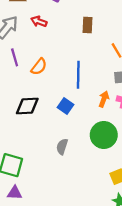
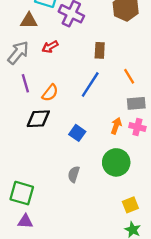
red arrow: (39, 21) -> (50, 47), turned -49
blue line: (78, 75) -> (90, 85), moved, turned 32
black diamond: (27, 106) -> (38, 119), moved

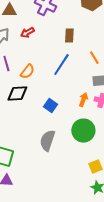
gray semicircle: (74, 174) -> (47, 141), size x1.5

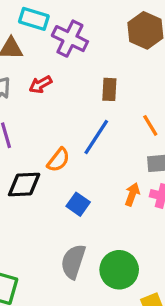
orange semicircle: (27, 72) -> (58, 160), moved
green circle: (83, 131) -> (119, 270), moved

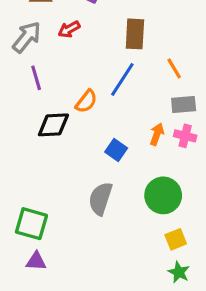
brown rectangle: (109, 89) -> (135, 34), size x1.4
blue square: (78, 204) -> (116, 150), moved
green circle: (119, 270) -> (163, 195), moved

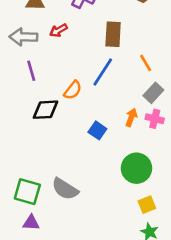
gray arrow: (27, 37) -> (23, 37), turned -128
gray rectangle: (184, 104) -> (153, 93), turned -42
gray semicircle: (100, 199) -> (65, 189), moved, turned -76

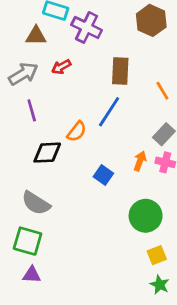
gray arrow: (23, 37) -> (23, 74), turned 148
orange line: (146, 63) -> (162, 91), moved
gray semicircle: (65, 189) -> (36, 203), moved

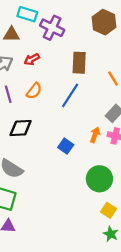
orange semicircle: (77, 131) -> (34, 91), moved
yellow square: (157, 255) -> (108, 210), turned -35

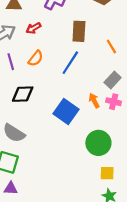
orange arrow: (95, 135) -> (94, 101), turned -48
blue square: (66, 146) -> (66, 111), size x1.6
yellow square: (108, 210) -> (107, 173), turned -32

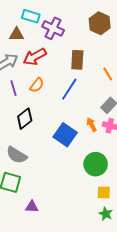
red arrow: (33, 28) -> (35, 57), size x1.6
black diamond: (23, 94) -> (25, 119), turned -35
purple triangle: (11, 188) -> (32, 207), moved

